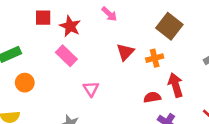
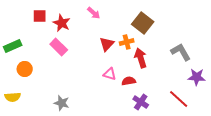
orange cross: (155, 58) -> (127, 42), moved
red arrow: (175, 85) -> (141, 58), moved
pink triangle: (91, 89) -> (110, 74), moved, turned -40

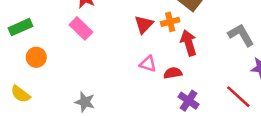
yellow semicircle: (13, 97) -> (21, 94), turned 42

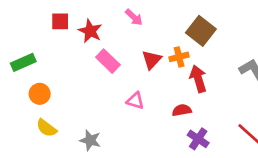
pink rectangle: (81, 28) -> (108, 61), moved
pink triangle: (148, 64) -> (135, 101), moved
yellow semicircle: (21, 94) -> (46, 128), moved

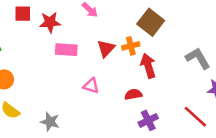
red star: (90, 31) -> (50, 22), turned -30
pink rectangle: (108, 61) -> (66, 50), turned -40
purple cross: (198, 139) -> (148, 120), turned 30

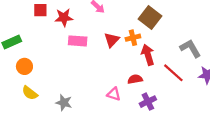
pink triangle: (91, 86) -> (114, 94), moved
red line: (195, 117) -> (173, 73), moved

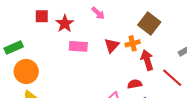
red star: (64, 18) -> (65, 24), turned -30
orange circle: (24, 66) -> (26, 71), size x1.5

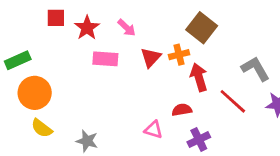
pink arrow: (98, 13) -> (127, 28), moved

